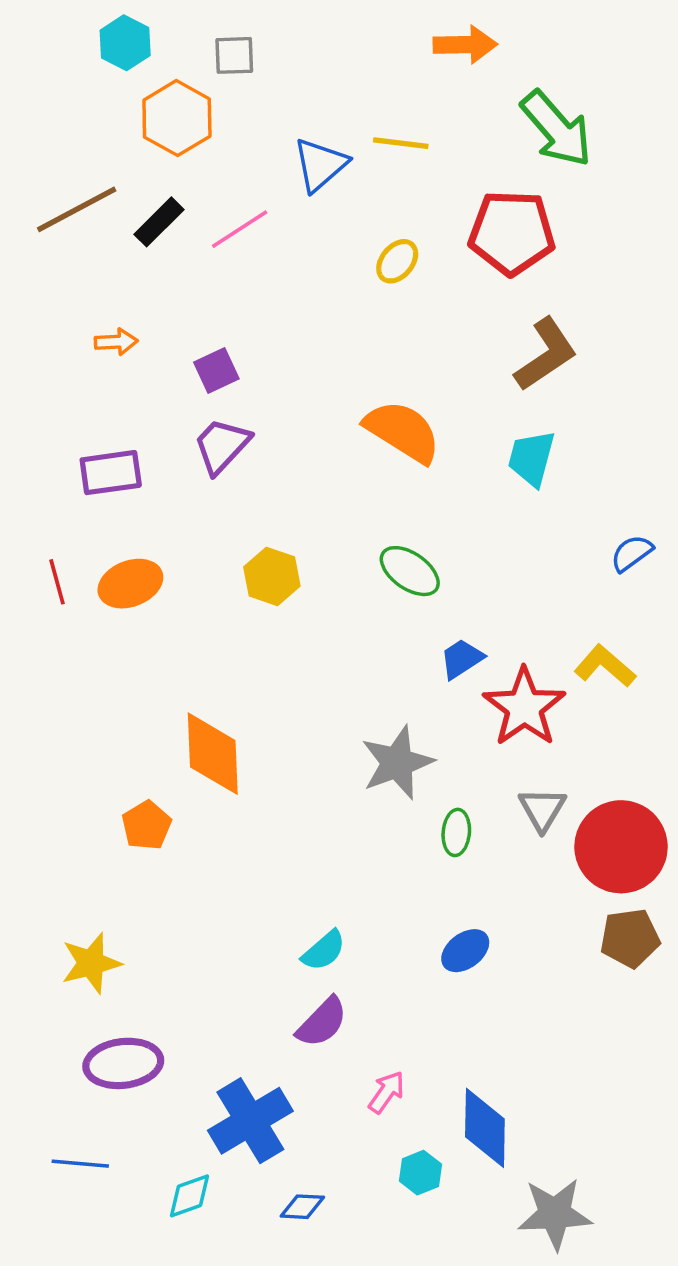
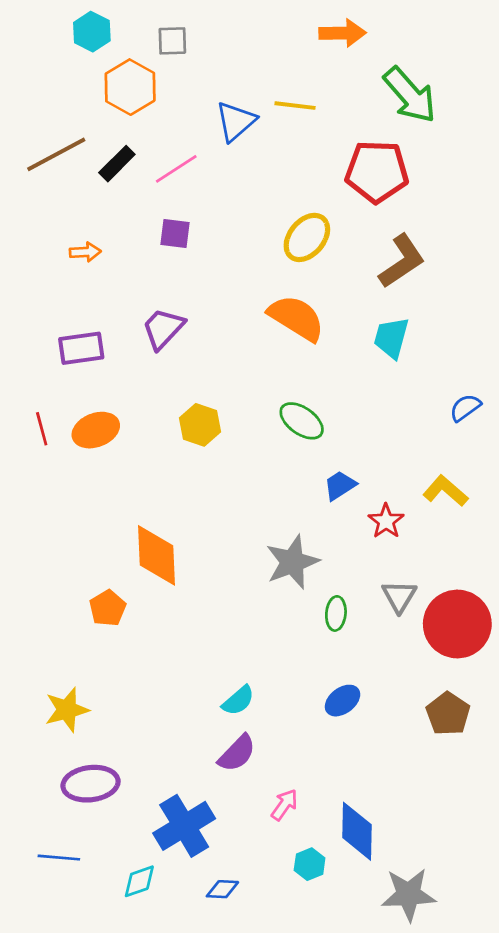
yellow ellipse: (397, 261) -> (307, 237), moved, size x1.5
purple square: (216, 371) -> (175, 234), moved, turned 32
red star: (524, 707) -> (386, 521), size x0.6
brown pentagon: (630, 938) -> (448, 714), moved, turned -30

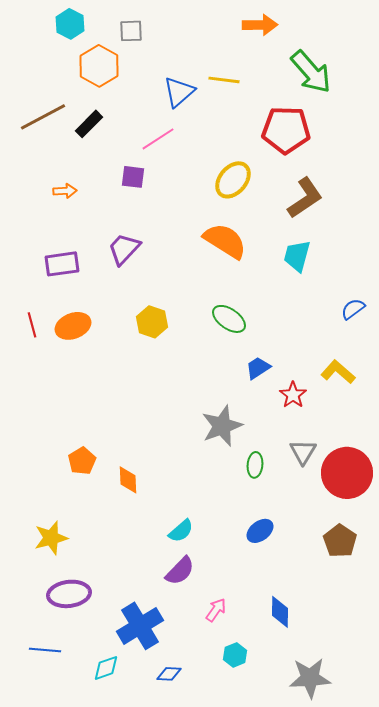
pink line: (176, 169) -> (158, 139), moved
orange diamond: (156, 555) -> (128, 480), moved, size x0.6
blue diamond: (357, 831) -> (280, 612), moved, size x0.7

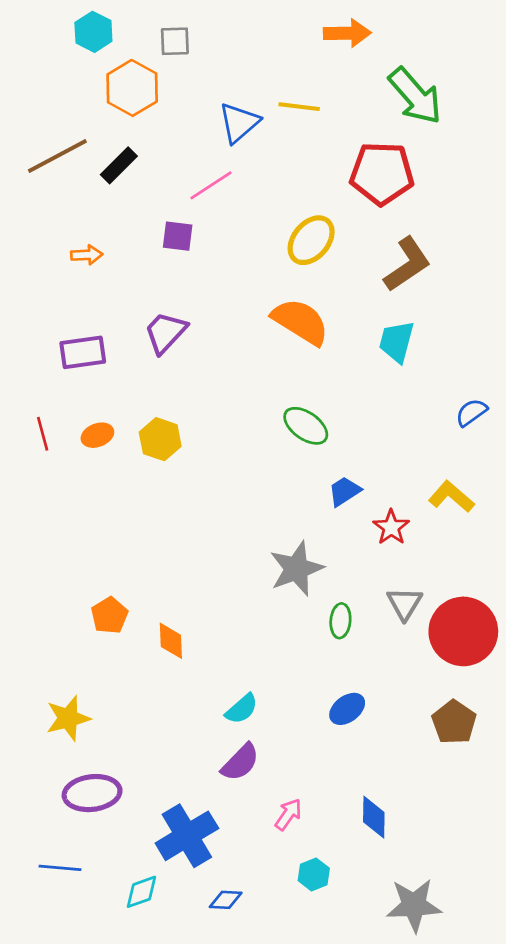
yellow hexagon: (152, 322) -> (160, 439), moved
orange ellipse: (73, 326) -> (97, 435), size x0.7

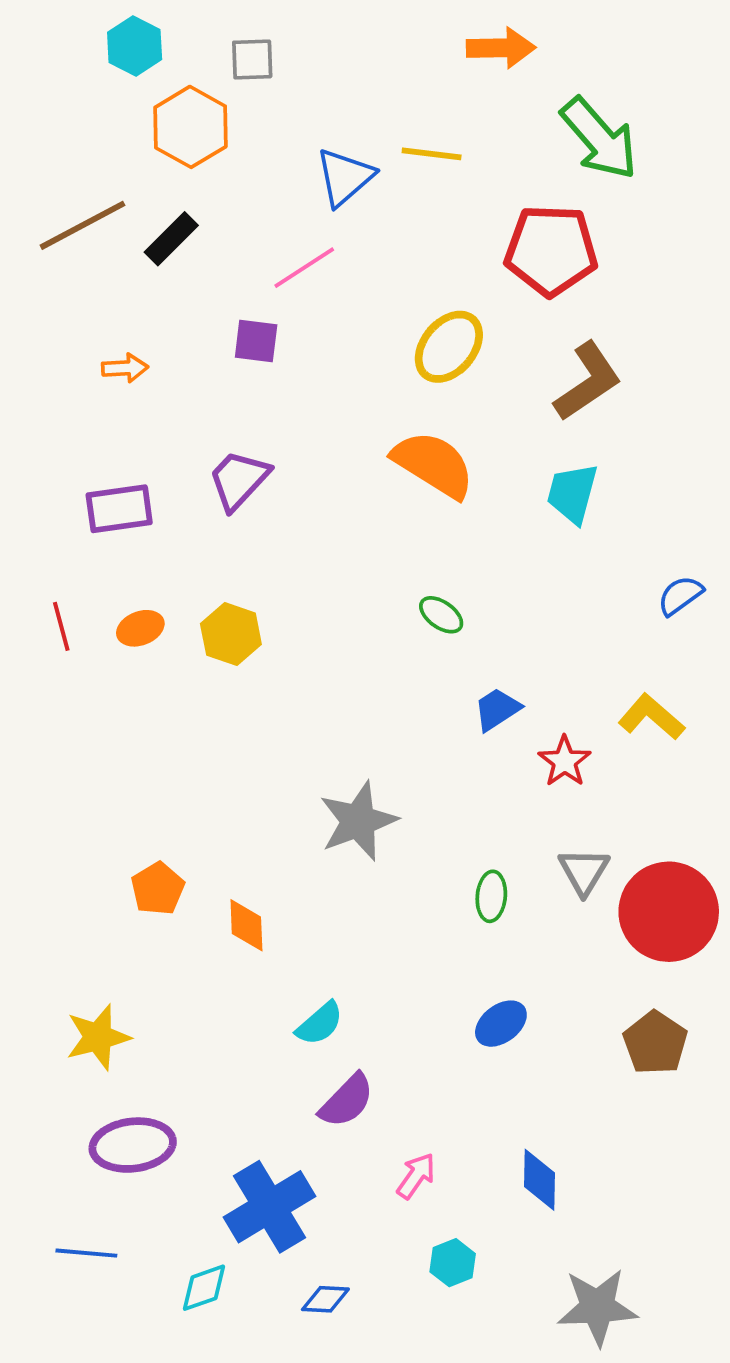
green ellipse: (306, 426) -> (441, 615), size x0.7
gray star: (296, 569) -> (358, 821), moved
cyan semicircle: (242, 709) -> (320, 1024), moved

